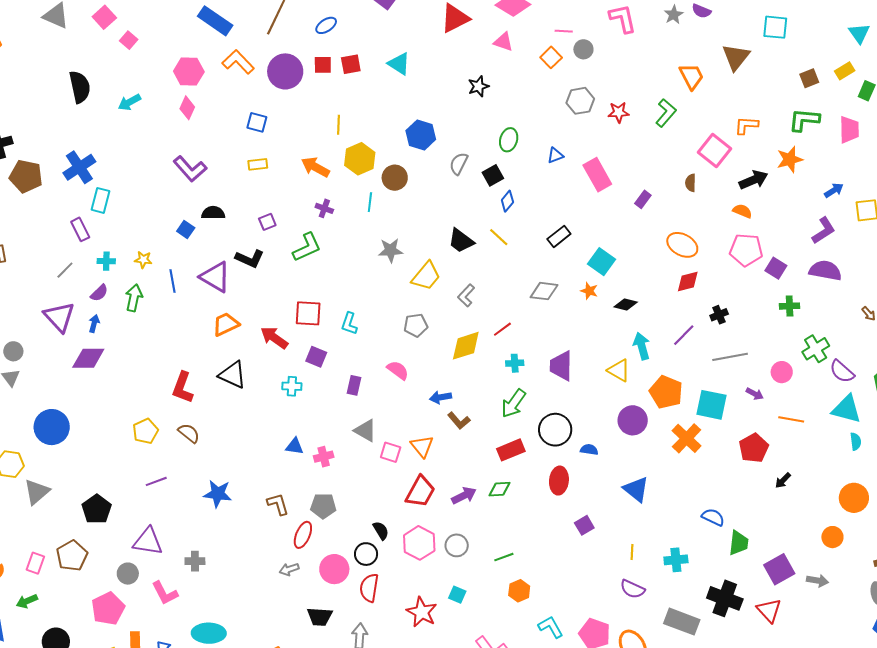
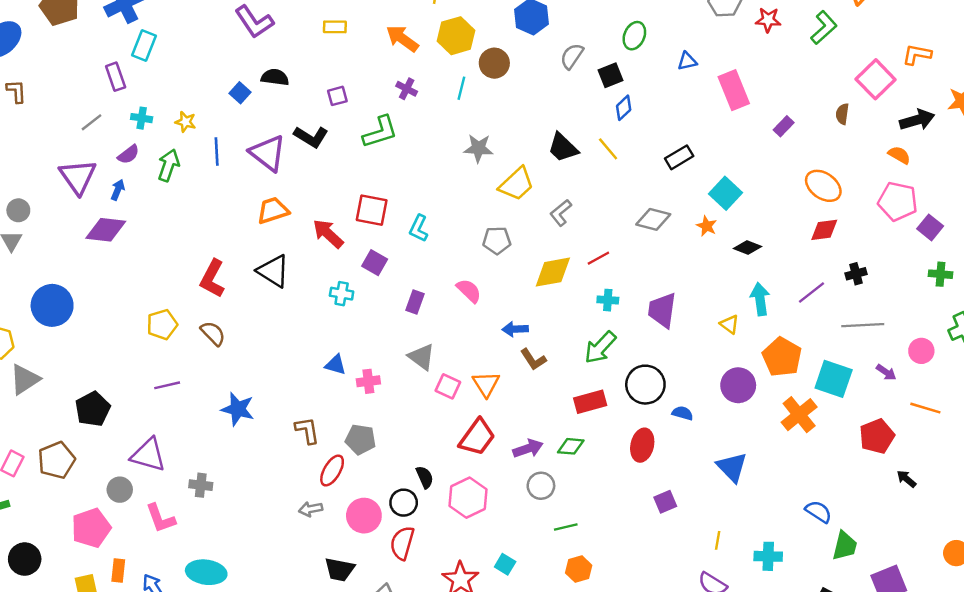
yellow triangle: (619, 370) -> (729, 324), size x0.7
black arrow: (783, 480) -> (906, 479), turned 78
gray circle: (457, 545) -> (541, 486), moved

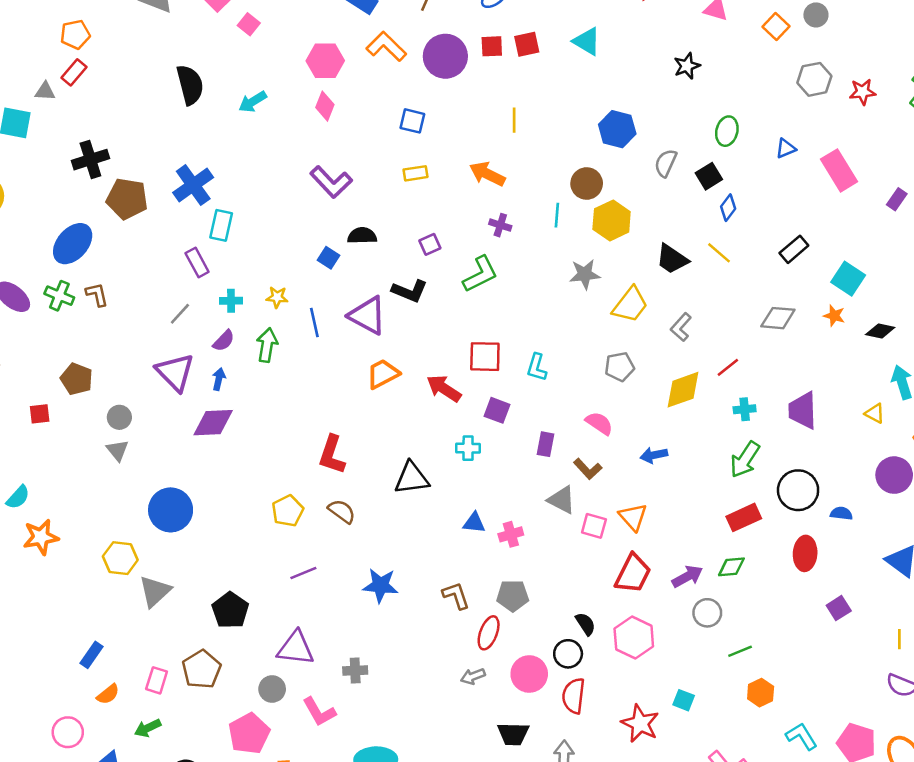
yellow hexagon: (456, 36) -> (612, 220), moved
black triangle: (273, 271) -> (412, 478), moved, turned -30
brown L-shape: (533, 359) -> (588, 469), moved

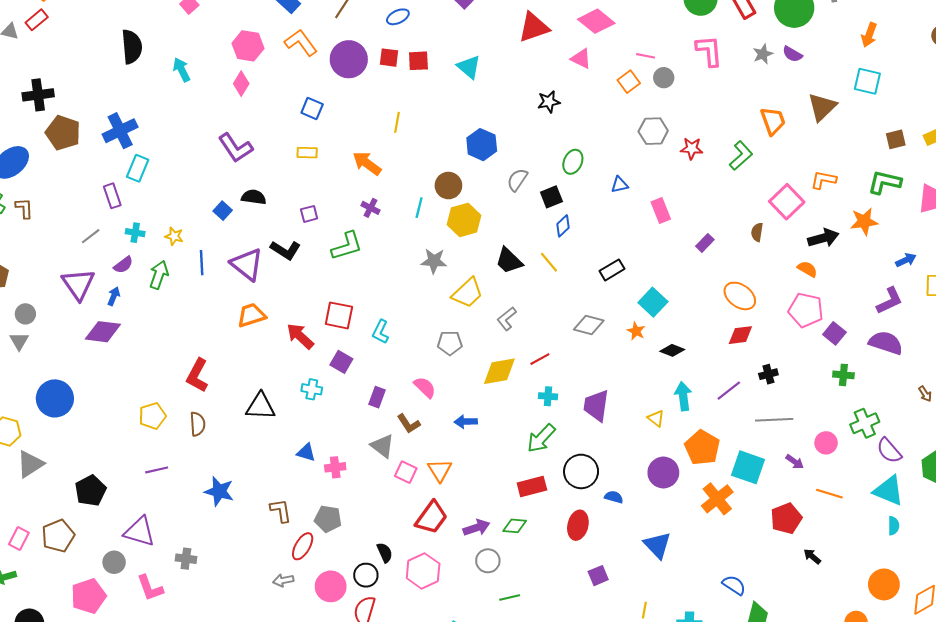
cyan arrow: (253, 102) -> (182, 70), turned 85
pink rectangle: (839, 170) -> (661, 211), size x0.7
brown semicircle: (342, 511) -> (197, 424), turned 40

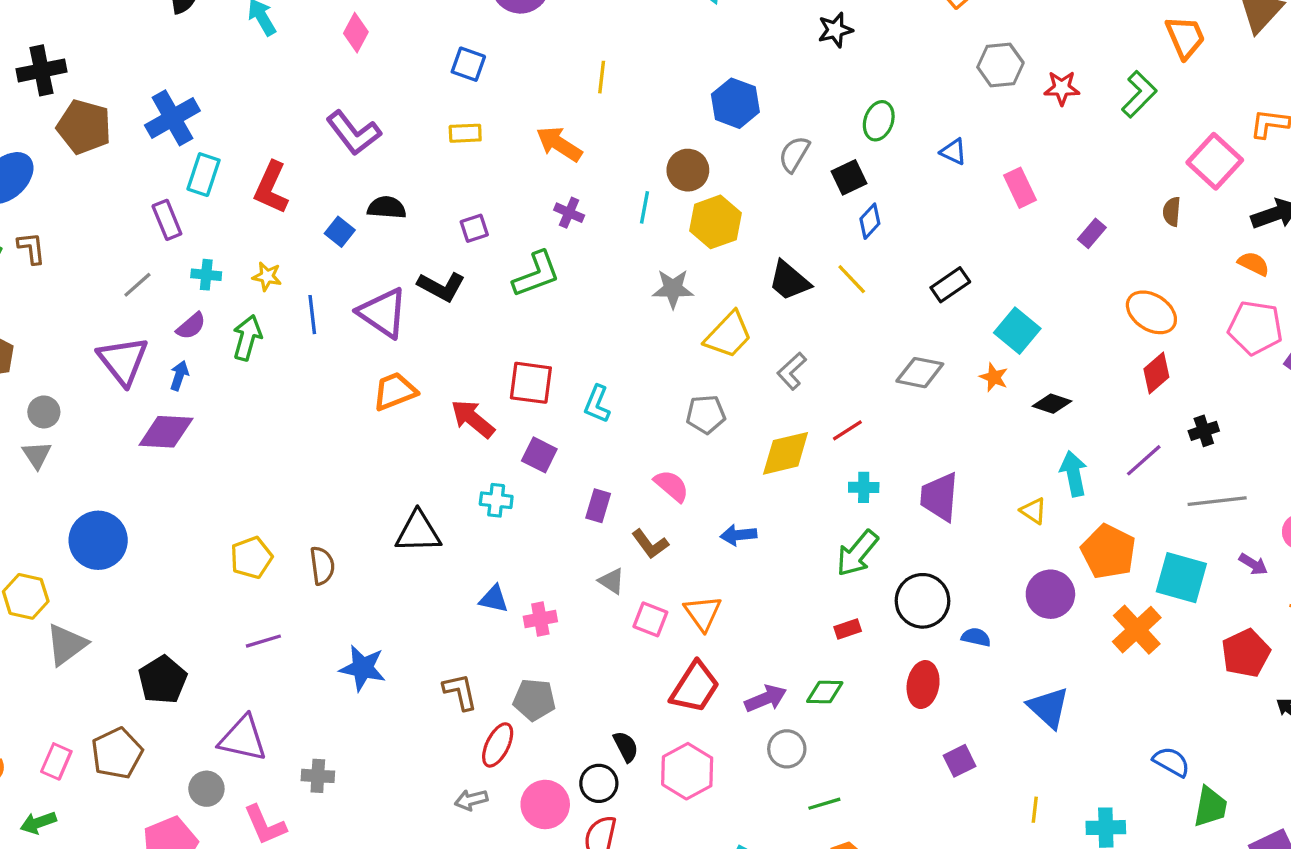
blue triangle: (619, 185) -> (953, 152), turned 42
red diamond: (740, 335) -> (1156, 373), turned -30
red L-shape: (197, 375) -> (271, 188), moved
gray triangle: (382, 446) -> (612, 581), size x0.7
red rectangle: (532, 486) -> (848, 629), size x0.6

